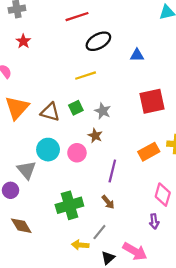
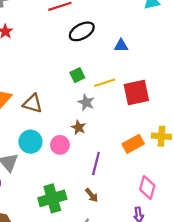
yellow line: (86, 76) -> (105, 83), moved
green square: (76, 108) -> (77, 75), moved

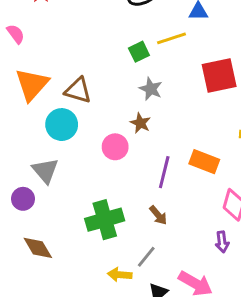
yellow line: (105, 83) -> (172, 38), moved
cyan circle: (30, 142) -> (62, 125), moved
orange rectangle: (133, 144) -> (204, 162), moved, turned 50

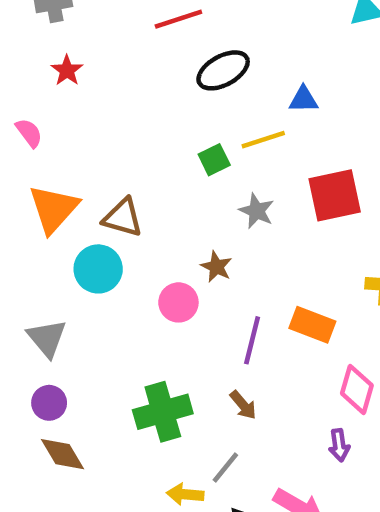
gray star: (151, 89) -> (257, 211), moved
gray triangle: (45, 171) -> (47, 338), moved
purple circle: (23, 199) -> (49, 403), moved

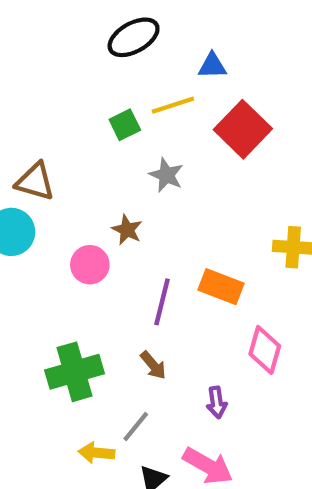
red square: (335, 195) -> (243, 129), moved, turned -34
purple arrow: (339, 445) -> (217, 402), moved

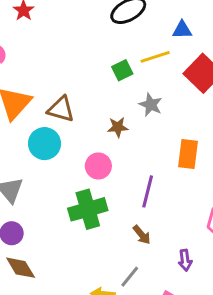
brown star: (127, 230) -> (118, 127), moved, turned -30
orange rectangle: (221, 287) -> (188, 154), moved, turned 76
green cross: (75, 372) -> (88, 209), moved

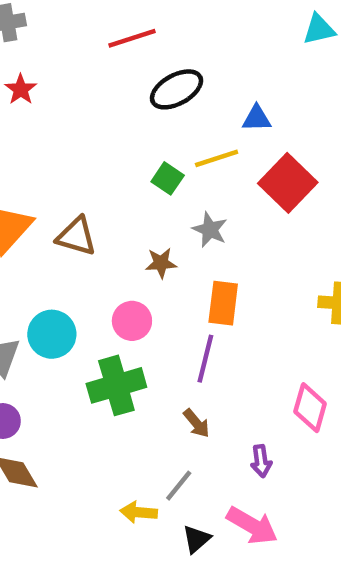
green square: (122, 70) -> (168, 178), turned -30
cyan circle: (44, 144) -> (52, 334), moved
orange rectangle: (188, 154) -> (223, 303), moved

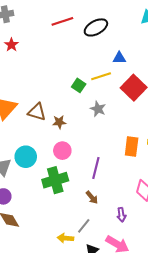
black ellipse: (176, 89) -> (96, 27), moved
brown star: (161, 263) -> (59, 122), moved
orange rectangle: (223, 303) -> (132, 147), moved

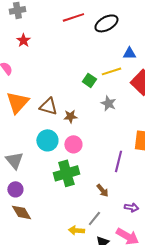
cyan circle: (26, 157) -> (47, 140), moved
purple line: (96, 168) -> (118, 161), moved
purple arrow: (121, 215) -> (131, 207), turned -72

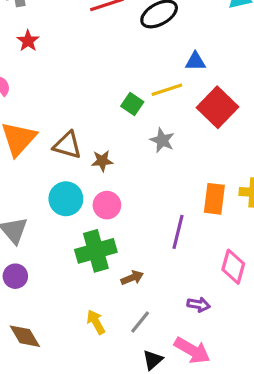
brown arrow: (102, 190) -> (132, 278), moved, turned -72
brown diamond: (21, 212) -> (25, 336), moved
yellow arrow: (76, 230) -> (96, 322), moved, turned 56

